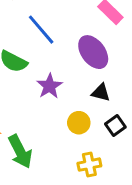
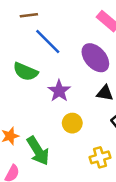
yellow circle: (79, 123) -> (72, 123), moved

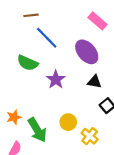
yellow circle: (72, 123) -> (68, 122), moved
yellow cross: (100, 157) -> (90, 136), turned -35

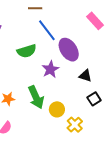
purple ellipse: (87, 52) -> (69, 50), moved
green semicircle: (28, 63) -> (27, 51), turned -48
green arrow: (37, 130) -> (36, 97), moved

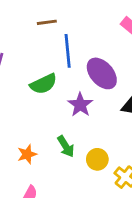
blue line: (47, 30) -> (68, 51), turned 40
green arrow: (36, 97) -> (66, 146), size x0.7

